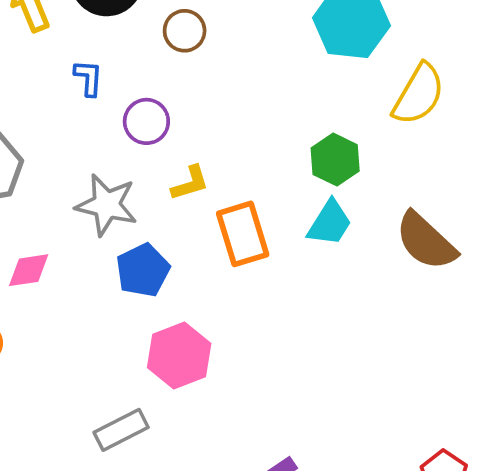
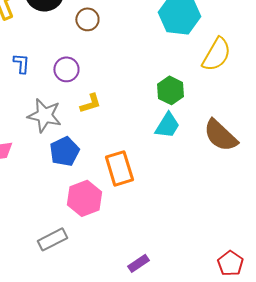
blue L-shape: (88, 78) -> (21, 63), moved
orange rectangle: (243, 234) -> (119, 168), moved

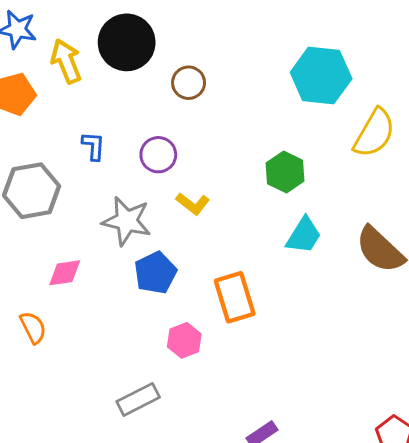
green hexagon: (170, 90) -> (285, 172), moved
yellow L-shape: (90, 103) -> (193, 204), turned 55
pink hexagon: (84, 198) -> (184, 340), size x0.7

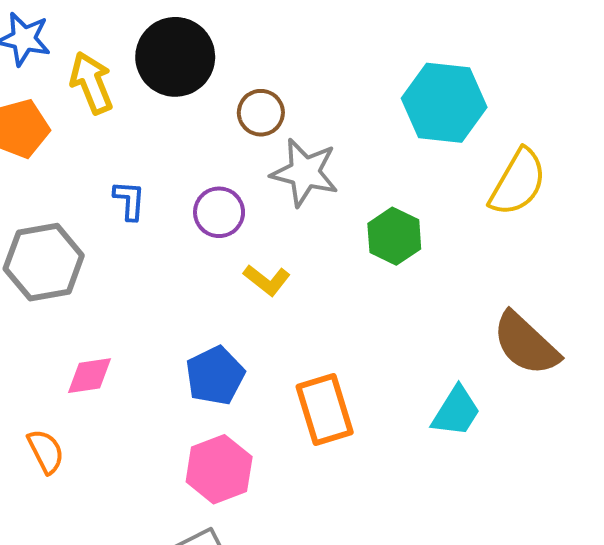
gray star: (127, 221) -> (305, 172), moved
cyan trapezoid: (304, 235) -> (456, 411), moved
pink hexagon: (184, 340) -> (219, 469), moved, size x1.4

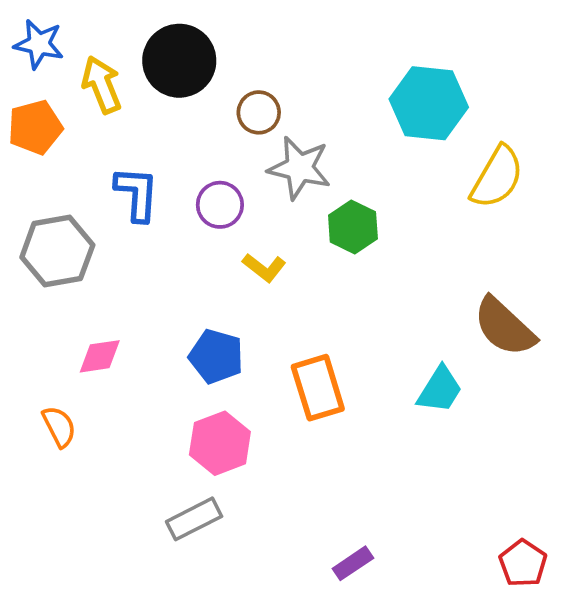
blue L-shape: (129, 200) -> (137, 194), size x1.5
green hexagon: (394, 236) -> (353, 227), moved
blue pentagon: (215, 376) -> (216, 356), turned -30

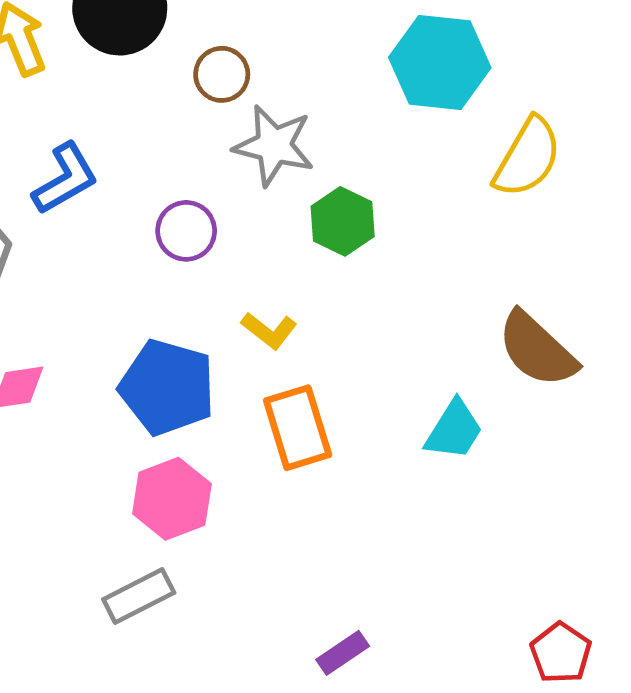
blue L-shape: (137, 194) -> (65, 179), turned 56
purple circle: (220, 205) -> (186, 231), moved
yellow L-shape: (264, 268) -> (269, 330), moved
blue pentagon: (216, 356) -> (167, 387), size x1.4

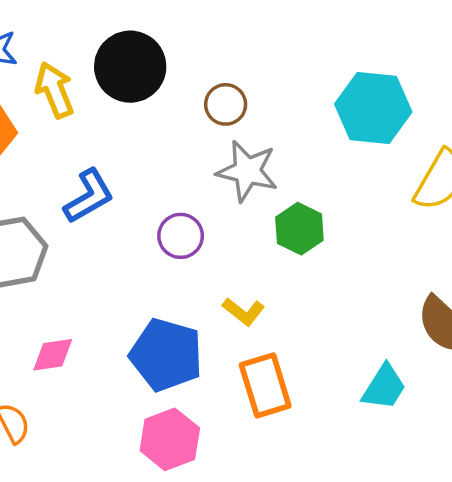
brown circle: (222, 74) -> (226, 104), moved

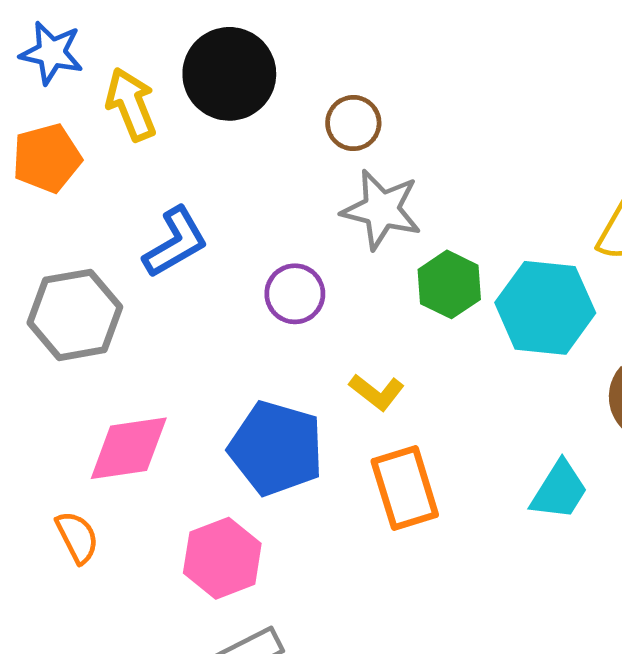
cyan hexagon: (373, 108) -> (545, 308), moved
pink diamond: (53, 355) -> (129, 448), size x1.5
pink hexagon: (170, 439) -> (222, 558), moved

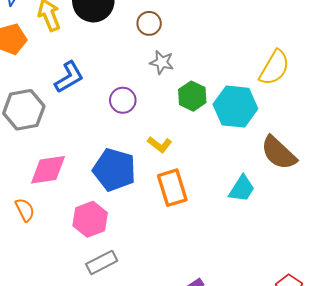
gray star: (381, 210) -> (162, 62), size x0.7

